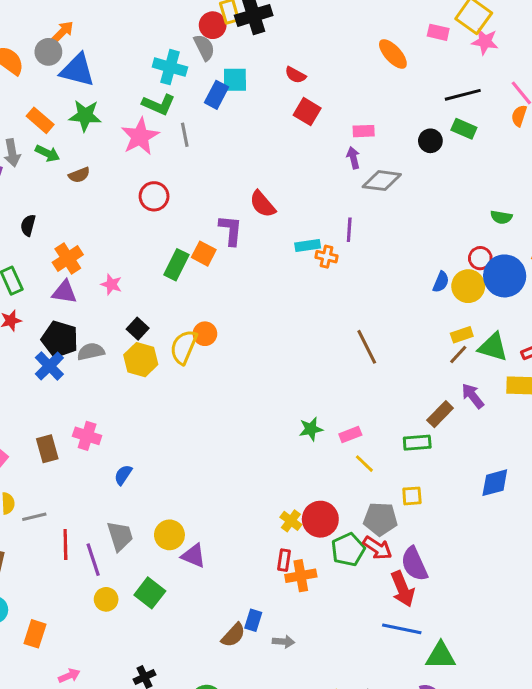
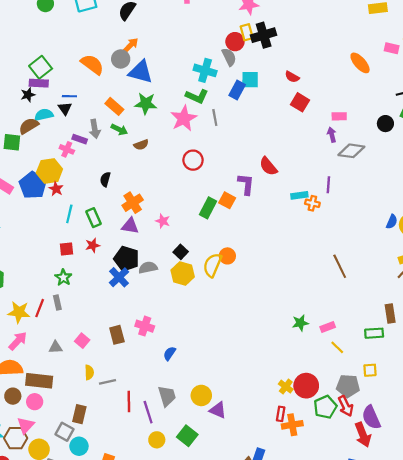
brown rectangle: (440, 414) -> (390, 314), turned -54
red arrow: (377, 548) -> (346, 406), turned 30

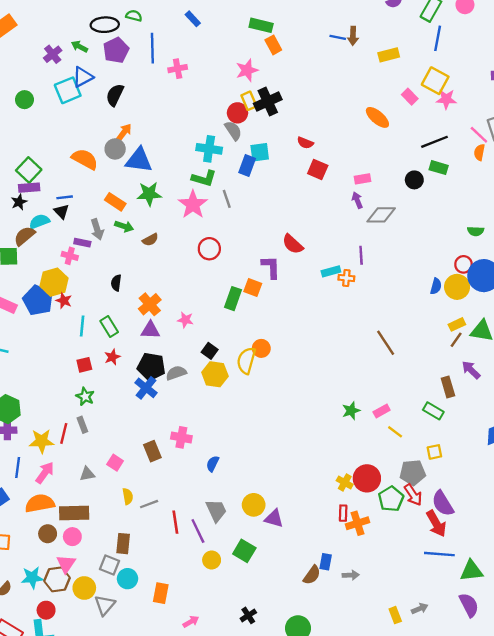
pink rectangle: (392, 48) -> (410, 97), turned 40
green rectangle: (374, 333) -> (433, 411), turned 42

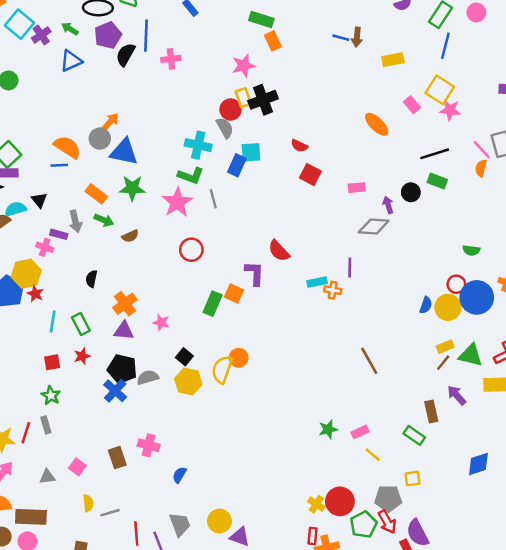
cyan square: (68, 90) -> (19, 24), moved, turned -32
black semicircle: (115, 95) -> (126, 55), moved
blue line: (65, 197) -> (59, 165), moved
purple arrow: (357, 200) -> (388, 205), moved

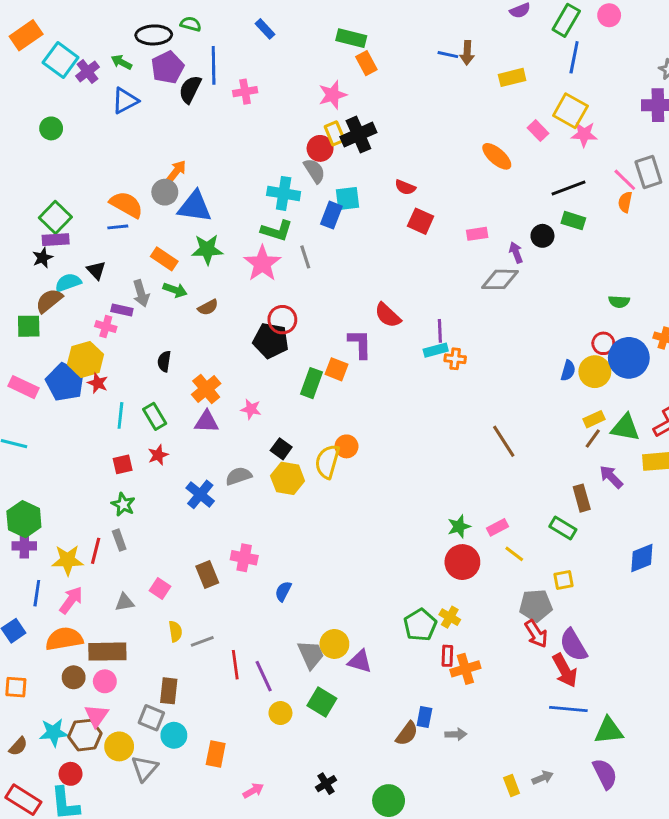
purple line: (350, 267) -> (440, 331), moved
black pentagon: (122, 369) -> (271, 341), moved
red circle: (340, 501) -> (462, 562), moved
gray trapezoid: (180, 524) -> (311, 655), moved
green pentagon: (364, 525) -> (420, 625), moved

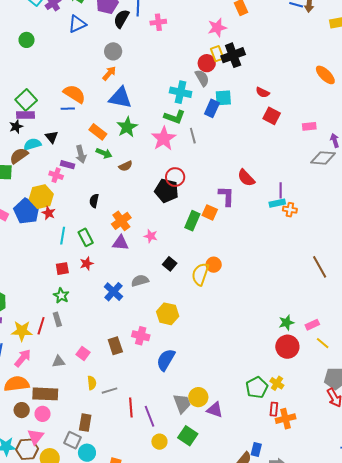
gray circle: (165, 192) -> (113, 51), moved
green star: (207, 249) -> (127, 127), turned -30
yellow hexagon: (288, 478) -> (168, 314), moved
blue semicircle: (283, 591) -> (166, 360), size x1.6

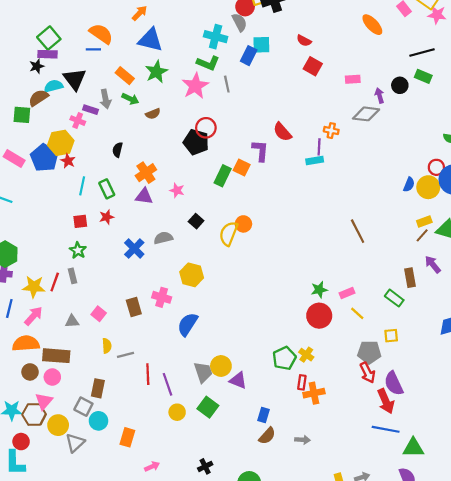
black triangle: (52, 137) -> (75, 79), size x1.6
orange cross: (290, 210) -> (331, 131), moved
blue rectangle: (256, 449) -> (263, 415), moved

